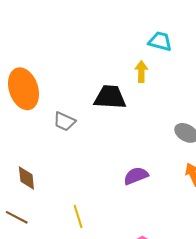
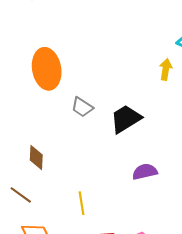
black trapezoid: (110, 97) -> (126, 119), moved, turned -44

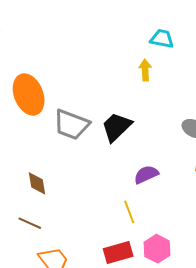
gray trapezoid: (82, 107) -> (71, 125), size x1.6
yellow line: (81, 203) -> (129, 212), moved

